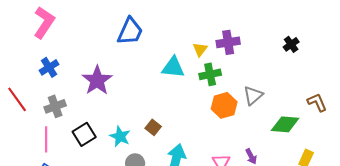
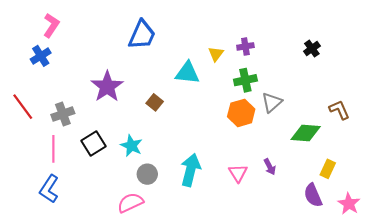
pink L-shape: (44, 22) -> (51, 25), size x0.7
purple cross: (228, 42) -> (245, 46), size x0.7
blue cross: (49, 67) -> (41, 56), moved
green cross: (210, 74) -> (245, 80), moved
brown square: (153, 127) -> (155, 102), moved

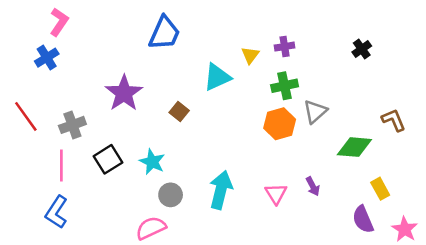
cyan triangle: (187, 73) -> (217, 77), turned -30
yellow rectangle: (328, 169) -> (380, 189), turned -54

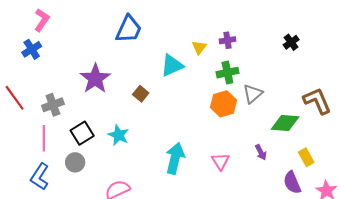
brown L-shape: (394, 120) -> (317, 101), size x1.4
purple arrow: (313, 186) -> (261, 152), moved
gray circle: (171, 195) -> (75, 162), moved

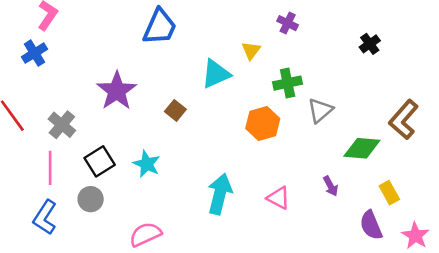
purple cross: (227, 40) -> (288, 23), moved, turned 35
brown L-shape: (317, 101) -> (404, 120), turned -116
orange hexagon: (223, 104) -> (263, 123), moved
gray cross: (53, 105) -> (62, 125), turned -30
pink triangle: (220, 161) -> (278, 198), turned -30

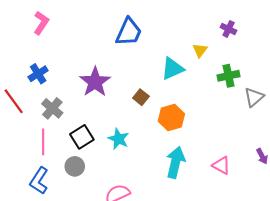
blue cross: (34, 53) -> (38, 74), moved
orange hexagon: (263, 123) -> (171, 118), moved

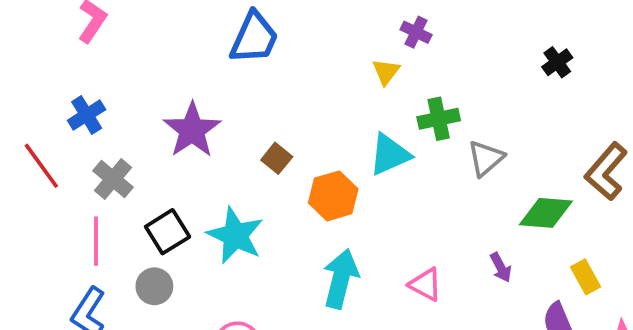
purple cross: (228, 29) -> (416, 32), moved
cyan triangle: (172, 69) -> (390, 155), moved
cyan star: (119, 139) -> (235, 235), size x1.4

